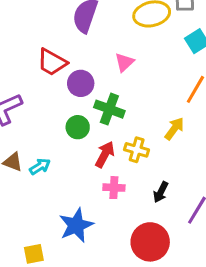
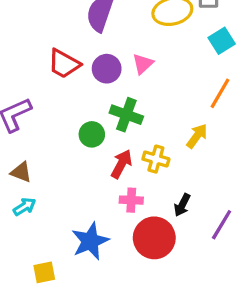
purple circle: (81, 83) -> (107, 69), moved
cyan arrow: (40, 166) -> (24, 207), moved
red circle: (150, 242) -> (154, 238), moved

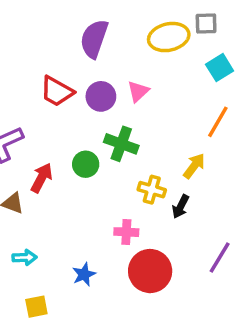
red arrow: (121, 164) -> (42, 178), moved
black arrow: (182, 205) -> (181, 207), moved
cyan arrow: (24, 207) -> (25, 257), moved, turned 30
blue star: (90, 241) -> (84, 274), size x0.6

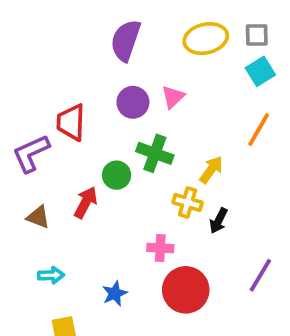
gray square: (206, 23) -> (257, 35), moved
red trapezoid: (57, 91) -> (71, 122), moved, turned 63
yellow arrow: (194, 166) -> (211, 170), moved
red arrow: (42, 178) -> (86, 202), moved

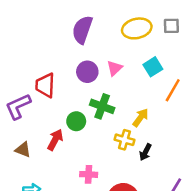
cyan square: (260, 71) -> (153, 67), moved
pink cross: (160, 248) -> (89, 174), moved

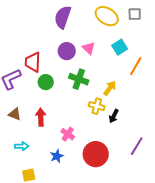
yellow ellipse: (137, 28) -> (107, 16), turned 45
pink triangle: (115, 68) -> (89, 48), turned -32
green circle: (76, 121) -> (46, 82), moved
red arrow: (55, 140) -> (41, 117), moved, turned -30
pink cross: (89, 174) -> (68, 134), turned 32

